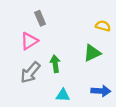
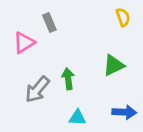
yellow semicircle: (103, 26) -> (123, 17), moved, turned 56
pink triangle: (29, 41) -> (24, 43), moved

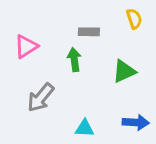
gray rectangle: (49, 23) -> (89, 32), moved, turned -66
green arrow: (68, 79) -> (74, 60), moved

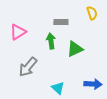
green triangle: (124, 71) -> (75, 49), moved
cyan triangle: (85, 128) -> (58, 88), turned 40

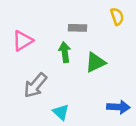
cyan triangle: (58, 88) -> (61, 112), moved

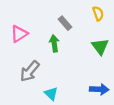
gray rectangle: (78, 28) -> (65, 23), turned 48
green triangle: (95, 62) -> (100, 47), moved, turned -42

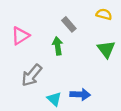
yellow semicircle: (98, 14) -> (104, 14), turned -56
blue arrow: (99, 89) -> (80, 94), moved

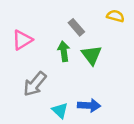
green triangle: (106, 49) -> (92, 55), moved

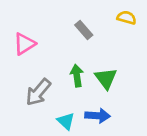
green arrow: (64, 51) -> (77, 76), moved
green triangle: (92, 55) -> (106, 78), moved

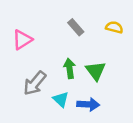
yellow semicircle: (127, 18) -> (114, 27), moved
cyan triangle: (66, 121) -> (61, 99), moved

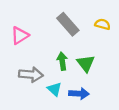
gray rectangle: (76, 27) -> (68, 24), size x1.5
gray arrow: (35, 83) -> (31, 75), turned -125

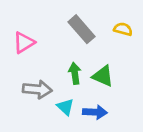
green triangle: (86, 63) -> (103, 76), turned -30

